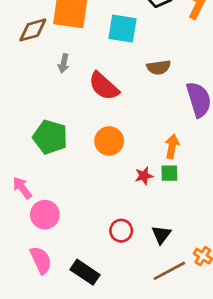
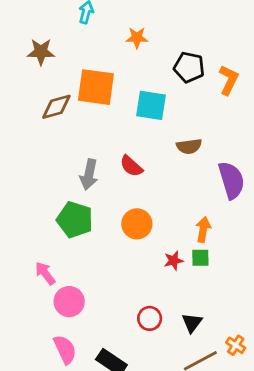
gray arrow: (64, 63) -> (89, 175), moved, size x1.5
red semicircle: (104, 86) -> (131, 166), size x0.7

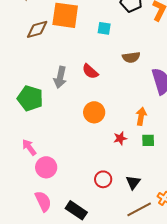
cyan square: (151, 105) -> (104, 28), size x0.6
green pentagon: (75, 220) -> (30, 98), moved
green square: (200, 258) -> (148, 140), moved

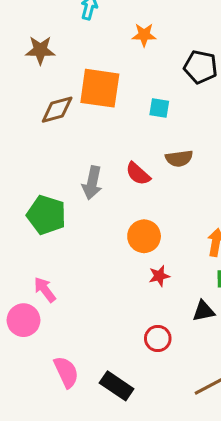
brown semicircle: (131, 57) -> (179, 158), moved
red star: (120, 138) -> (159, 276), moved
pink circle: (46, 167) -> (23, 320), moved
black triangle: (133, 182) -> (204, 311), moved, turned 42

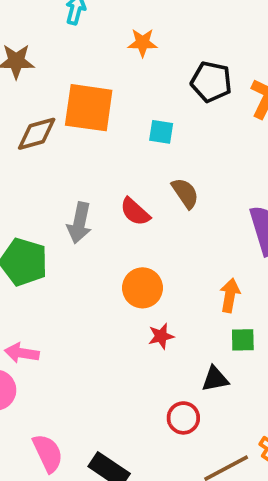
brown semicircle: (179, 158) -> (185, 193), turned -116
pink arrow: (45, 290) -> (22, 353), turned -44
red circle: (158, 338) -> (183, 418), moved

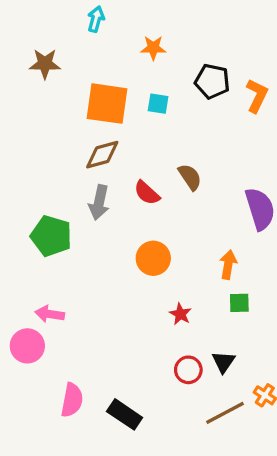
cyan square: (161, 132) -> (158, 104), moved
brown diamond: (37, 134) -> (102, 155), moved
red star: (161, 336) -> (180, 314), moved, turned -30
black triangle: (215, 379) -> (223, 362), moved, turned -45
pink semicircle: (48, 453) -> (72, 400), turned 36

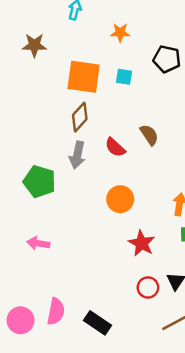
brown diamond: (102, 155) -> (80, 117), turned -32
red star: (180, 314) -> (142, 243), size x1.5
pink circle: (27, 346) -> (21, 320), moved

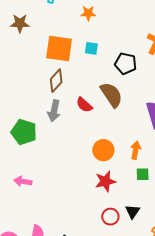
black pentagon: (167, 59) -> (126, 64), moved
brown semicircle: (149, 135) -> (111, 95), size x1.5
orange circle: (120, 199) -> (103, 150), moved
red star: (142, 243) -> (105, 181), turned 30

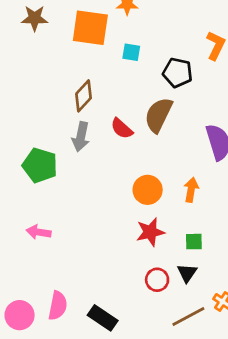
orange square: (59, 48) -> (90, 28), moved
brown semicircle: (111, 95) -> (158, 115), turned -120
green square: (143, 174) -> (194, 242), moved

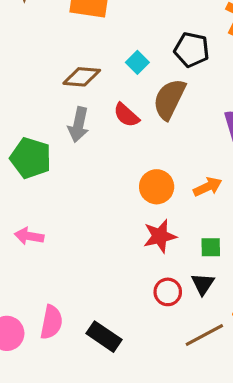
cyan square: (131, 52) -> (137, 62), moved, turned 36
brown diamond: (84, 96) -> (82, 77), turned 52
orange arrow: (191, 190) -> (208, 187), turned 55

